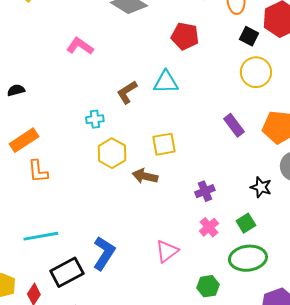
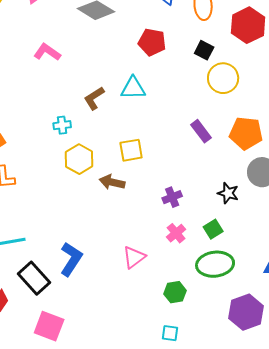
black square: (249, 36) -> (204, 50), moved
black rectangle: (67, 272) -> (34, 278), turned 76

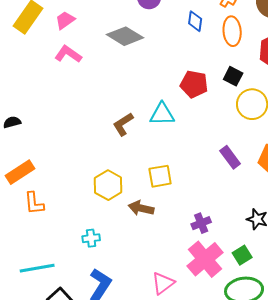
red pentagon: (152, 42) -> (194, 84), moved
pink L-shape: (47, 52) -> (68, 54), moved
cyan cross: (62, 125) -> (91, 238), moved
pink cross: (176, 233) -> (205, 259), size x1.8

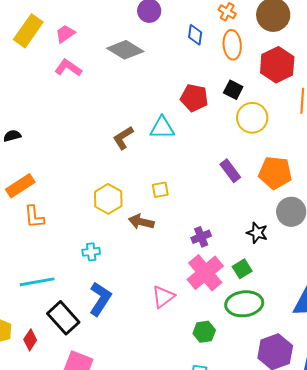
yellow square: (160, 176) -> (160, 190), size x0.7

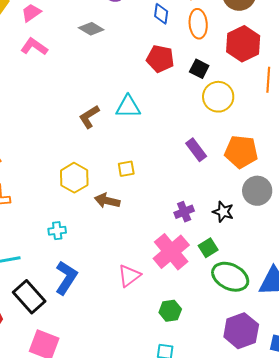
gray diamond: (125, 50) -> (91, 29), size x0.7
red pentagon: (194, 98) -> (160, 59), moved
purple cross: (201, 237) -> (184, 212), moved
green ellipse: (244, 304) -> (230, 277), moved, turned 33

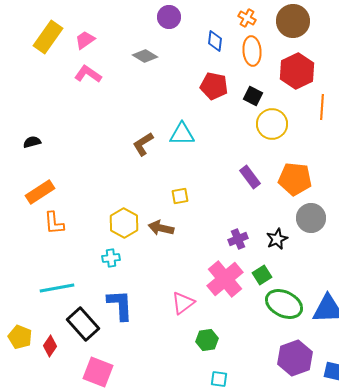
yellow hexagon: (74, 178) -> (124, 223), moved
black star: (223, 212) -> (277, 239), turned 30
blue L-shape: (66, 278) -> (120, 305), turned -36
green hexagon: (170, 311) -> (207, 340), moved

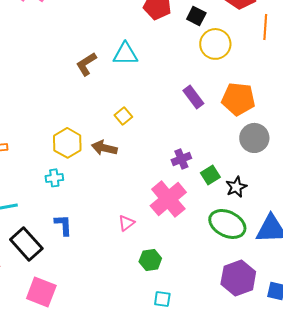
yellow square: (180, 196) -> (123, 116), turned -30
black star: (277, 239) -> (236, 187), moved
green square: (262, 275) -> (210, 175), moved
pink triangle: (183, 303) -> (126, 223), size x0.7
blue L-shape: (120, 305) -> (63, 225), size x0.7

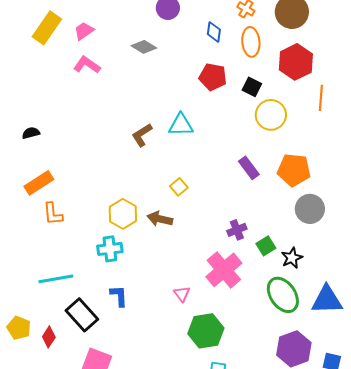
cyan cross: (54, 178) -> (110, 249), size x1.4
pink triangle: (126, 223) -> (182, 294), turned -30
green ellipse: (227, 224) -> (283, 295), turned 30
green hexagon: (150, 260) -> (206, 331), size x1.6

